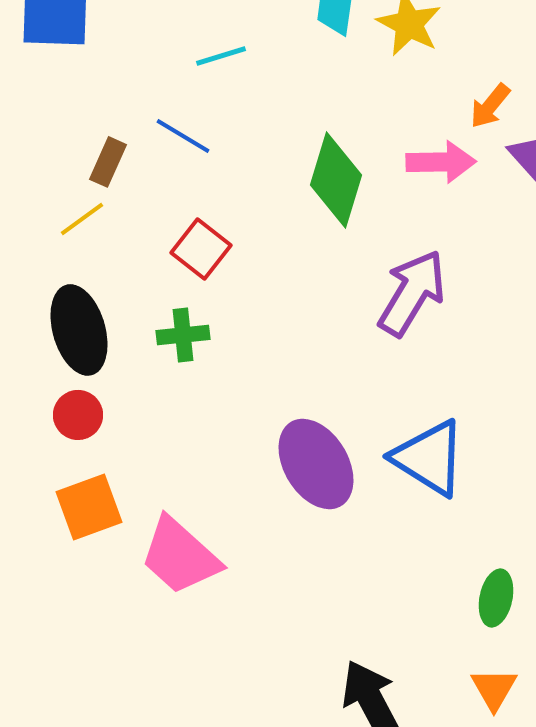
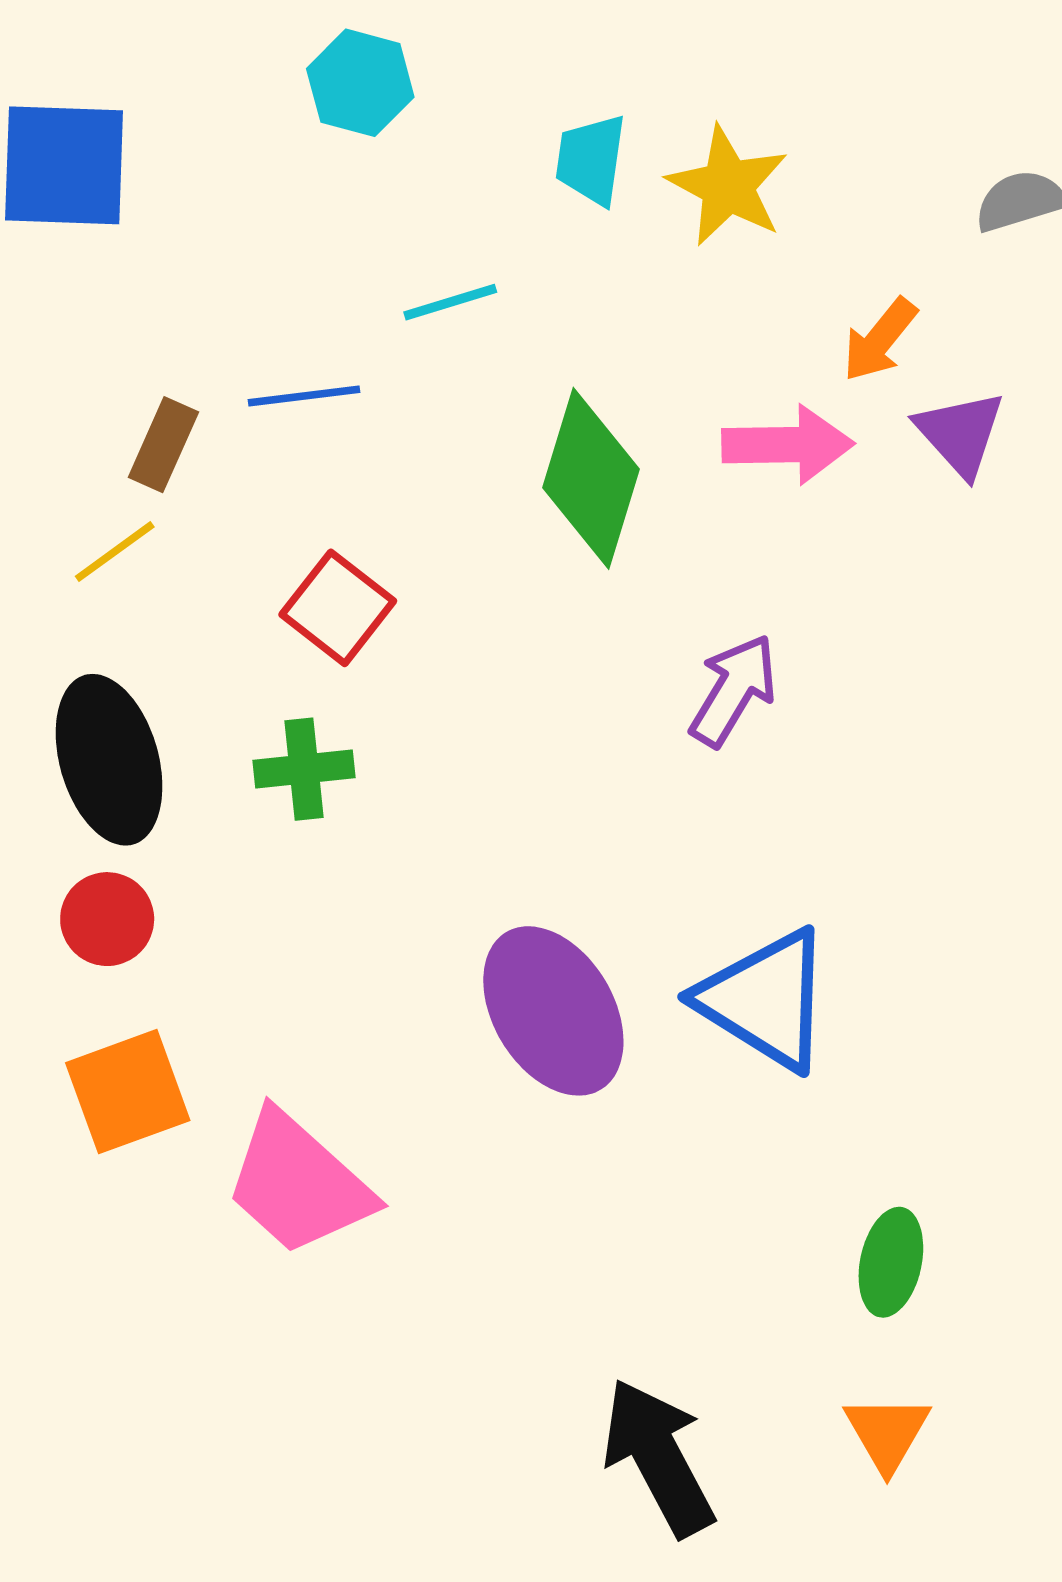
cyan line: (221, 56) -> (450, 302), moved
blue line: (183, 136) -> (304, 396), turned -38
purple arrow: (412, 293) -> (733, 690), size x0.7

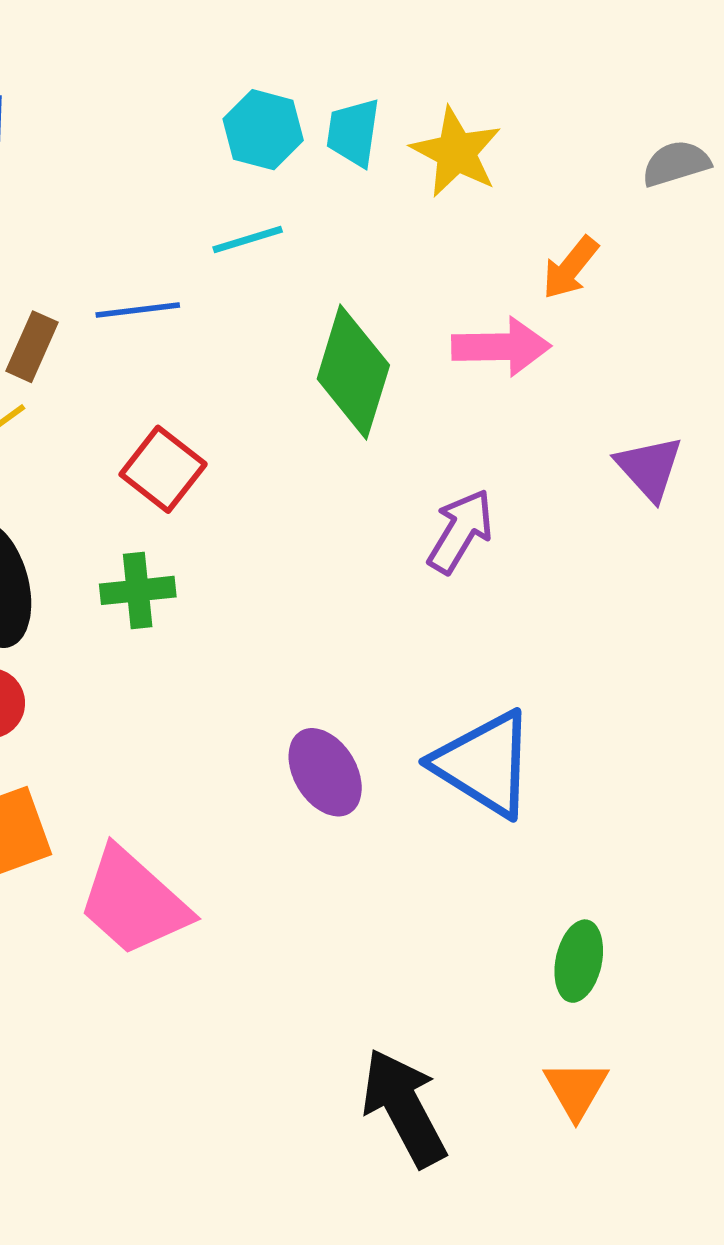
cyan hexagon: (360, 83) -> (263, 130), moved
purple triangle: (960, 433) -> (649, 468), moved
purple ellipse: (553, 1011) -> (325, 772), size x0.7

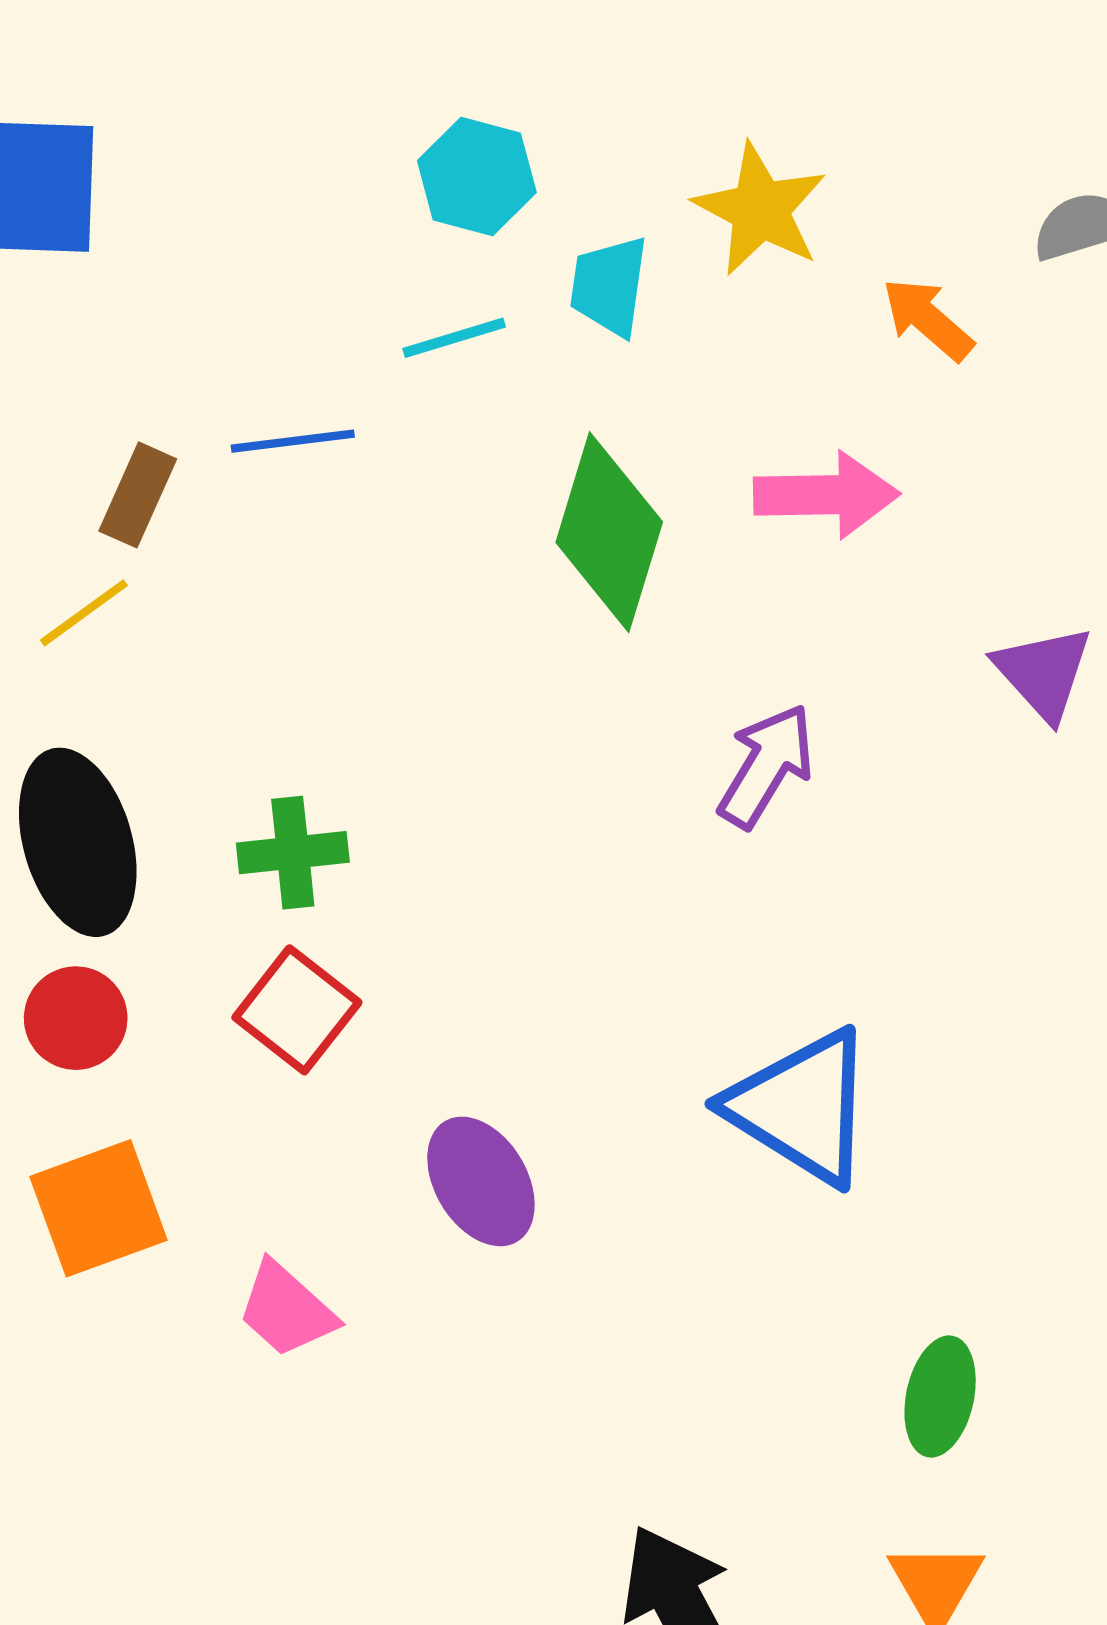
cyan trapezoid: (353, 132) -> (609, 286), moved
orange arrow: (570, 268) -> (928, 319), moved, turned 92
red square: (163, 469) -> (297, 1010), moved
purple ellipse: (325, 772) -> (481, 1181), moved
pink trapezoid: (133, 902) -> (287, 1310), size x0.6

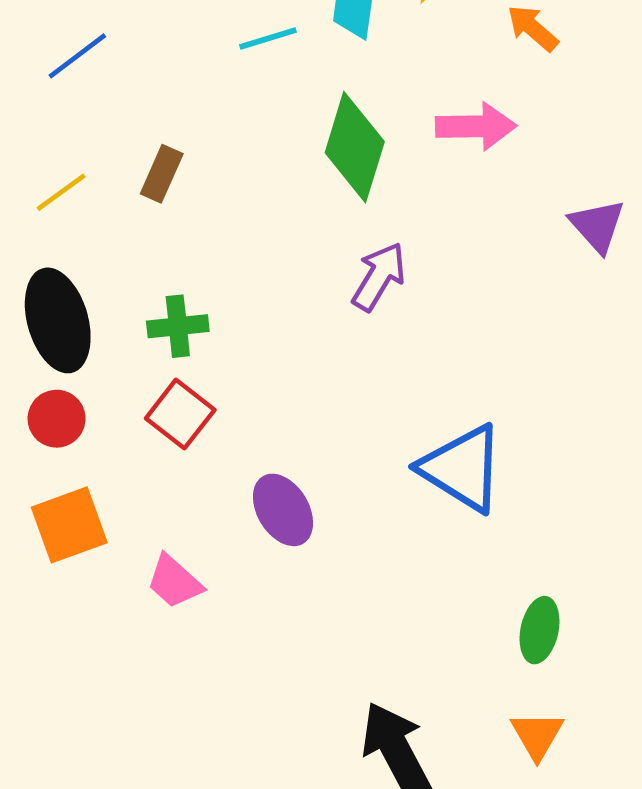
blue line: (293, 441) -> (77, 56), moved, turned -30
brown rectangle: (138, 495) -> (162, 174), moved
purple arrow: (766, 766) -> (379, 277), moved

